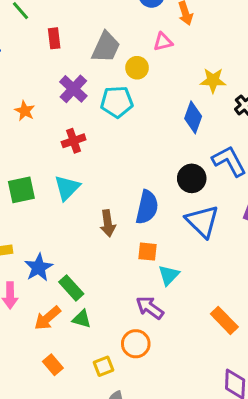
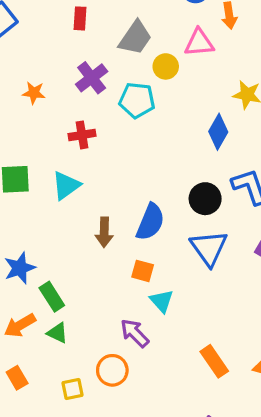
pink triangle: (163, 42) -> (199, 43), size x1.4
orange star: (25, 111) -> (34, 93), turned -30
cyan triangle: (169, 275) -> (162, 301), turned -35

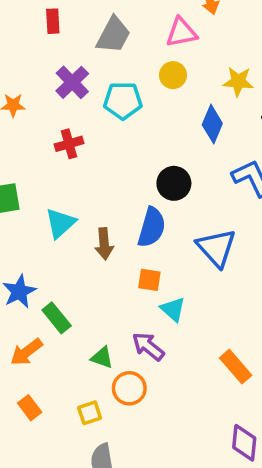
yellow circle: (166, 66) -> (173, 75), moved
cyan triangle: (66, 185) -> (60, 223), moved
black circle: (205, 199) -> (174, 183), moved
green triangle: (57, 333) -> (102, 358), moved

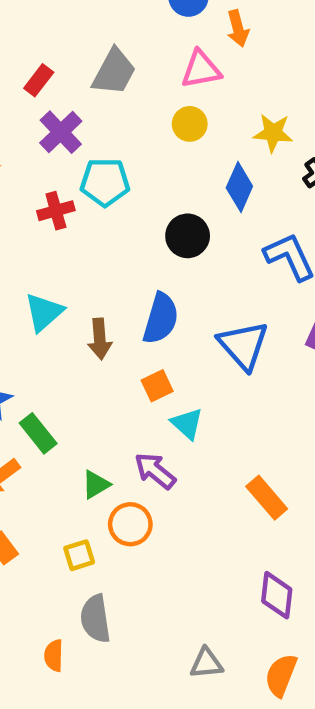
red rectangle: (53, 21) -> (39, 80), moved, turned 40
cyan pentagon: (123, 101) -> (105, 182), moved
black circle: (174, 183) -> (188, 236), moved
orange square: (149, 280) -> (157, 386), turned -35
green triangle: (102, 358) -> (96, 485), turned -50

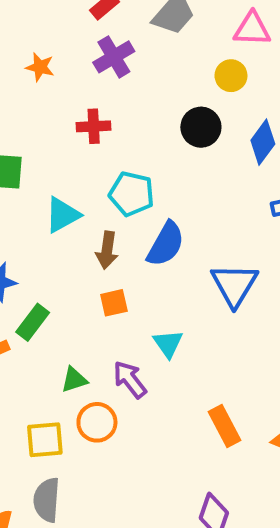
cyan pentagon: (105, 182) -> (132, 194), moved
black circle: (188, 236) -> (201, 127), moved
orange square: (157, 386) -> (114, 303), moved
green rectangle: (38, 433) -> (33, 322), turned 63
yellow square: (79, 555) -> (45, 440), size x1.4

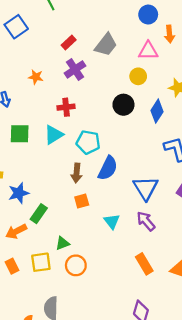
cyan triangle: (62, 215) -> (54, 135), moved
purple arrow: (130, 379) -> (146, 221), moved
yellow square: (45, 440) -> (41, 262), moved

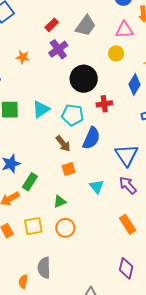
black circle: (123, 105) -> (84, 79), moved, size x1.4
red cross: (66, 107) -> (104, 104), moved
brown arrow: (77, 173) -> (63, 144), turned -42
green triangle: (62, 243) -> (60, 202), moved

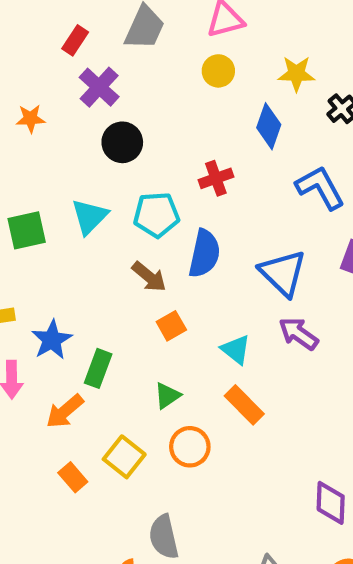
black circle: (84, 79) -> (122, 142), moved, size x0.7
orange rectangle: (128, 224) -> (244, 405), moved
yellow square: (33, 226) -> (124, 457), turned -30

